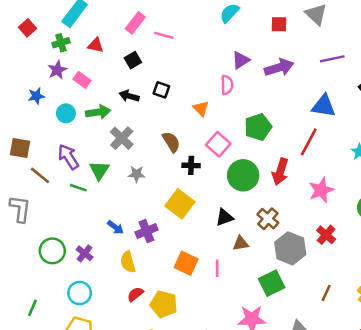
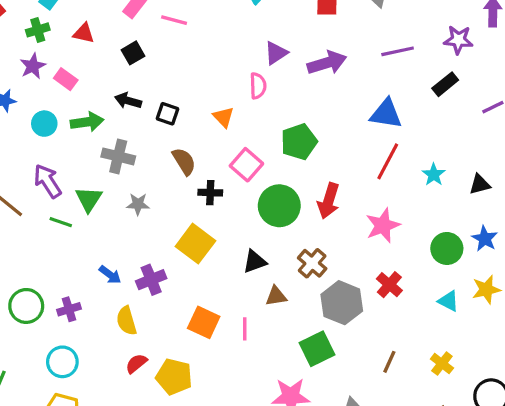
black square: (161, 90) -> (168, 114), moved
gray cross: (122, 138) -> (118, 156), turned -30
red line: (309, 142) -> (388, 161), moved
purple cross: (85, 253) -> (69, 309), turned 35

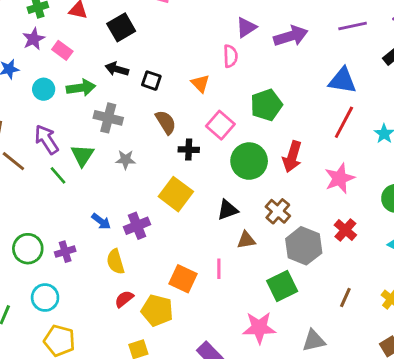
black square: (133, 53) -> (121, 27), size x1.4
green line: (61, 222) -> (58, 175), turned 30
orange square: (204, 322) -> (183, 279), moved
cyan circle: (62, 362) -> (45, 298), moved

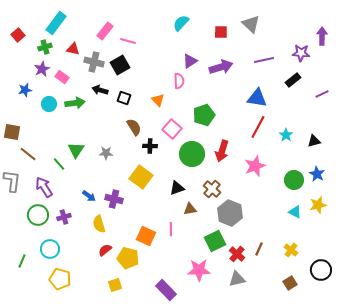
black square: (121, 27) -> (120, 65), moved
gray cross: (108, 118) -> (94, 62), moved
purple arrow: (46, 139) -> (44, 187), moved
purple cross: (137, 226) -> (114, 199), turned 36
red cross: (345, 230) -> (237, 254), moved

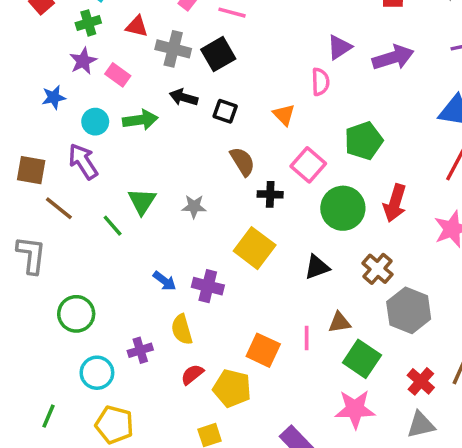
purple arrow: (44, 187) -> (83, 161), moved
brown triangle: (190, 209) -> (339, 323), moved
purple cross: (64, 217) -> (140, 350), moved
green square: (215, 241) -> (362, 359), moved, turned -30
green line: (22, 261) -> (48, 416), moved

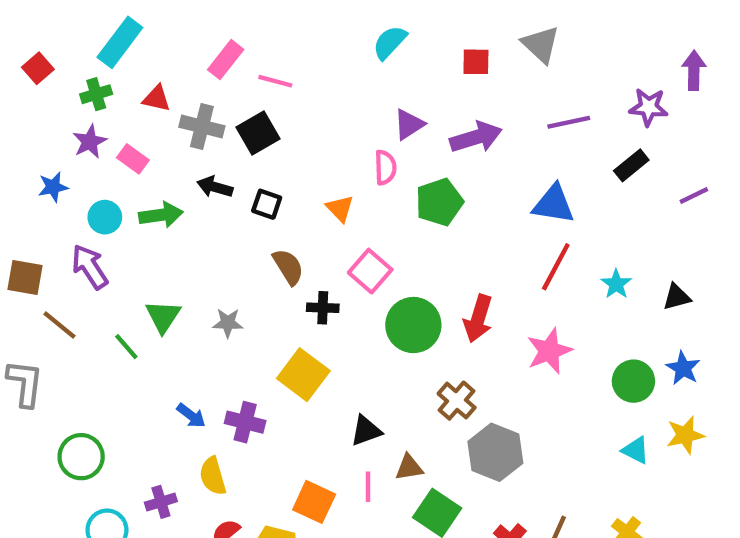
green pentagon: (364, 141) -> (439, 202), moved
black triangle: (317, 267) -> (366, 431), moved

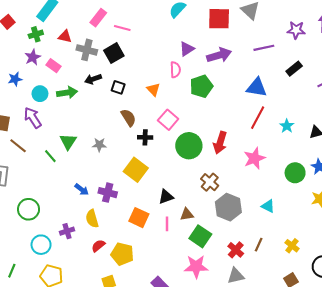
red square: (476, 62) -> (219, 19), size x1.6
purple star: (649, 107) -> (296, 30), moved
black arrow: (215, 187) -> (93, 79), turned -35
cyan triangle: (636, 450) -> (268, 206), moved
orange square: (314, 502) -> (139, 218), moved

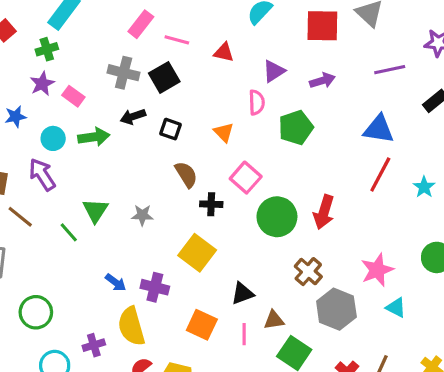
red triangle: (65, 36) -> (224, 52), moved
purple arrow: (219, 55) -> (322, 81), size x0.7
pink star: (254, 158) -> (377, 270), moved
yellow semicircle: (92, 219) -> (131, 326), size x1.4

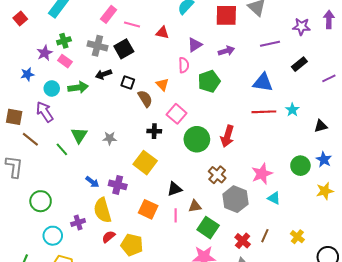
green cross: (47, 49) -> (64, 41), moved
brown semicircle: (186, 174) -> (145, 99), moved
red line: (380, 174) -> (264, 112), turned 60
cyan star: (424, 187) -> (292, 110), moved

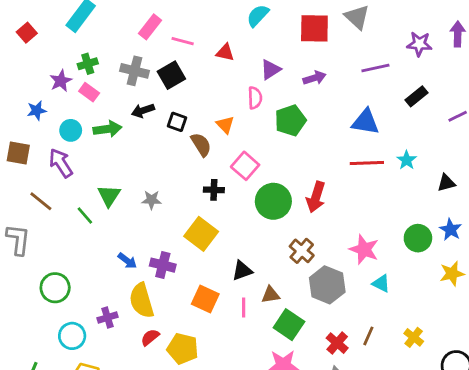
brown square: (14, 117) -> (18, 153), moved
pink star: (262, 174) -> (364, 249), turned -30

